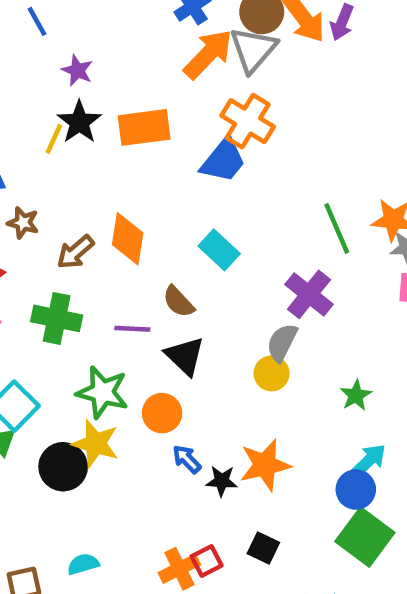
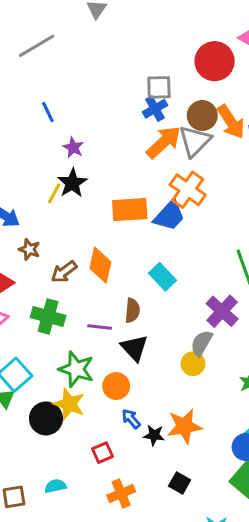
orange rectangle: (144, 127) -> (130, 210), moved
brown semicircle: (179, 302) -> (132, 310), turned -135
red square: (207, 561) -> (102, 453), moved

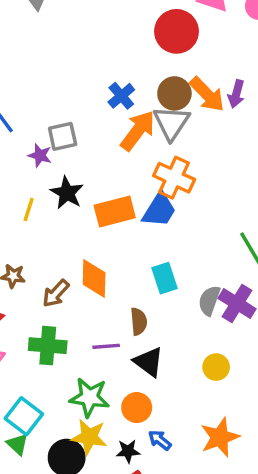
gray square: (159, 87) -> (63, 136), moved
black star: (72, 183) -> (67, 193), moved
cyan rectangle: (162, 277) -> (165, 278), turned 36
gray semicircle: (201, 343) -> (209, 301), moved
black star: (154, 435) -> (128, 451), moved

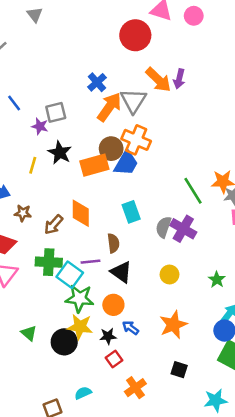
brown circle: (174, 93) -> (111, 149), moved
cyan square: (24, 416) -> (70, 275), moved

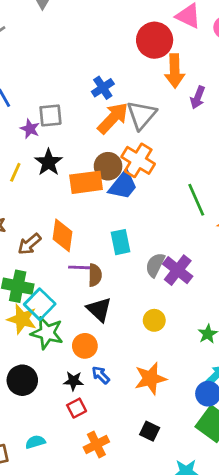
orange arrow: (158, 80) -> (175, 71), moved, turned 36
green line: (193, 191) -> (196, 200), moved
purple line: (91, 262) -> (80, 267), moved
yellow star: (80, 327) -> (22, 319), moved

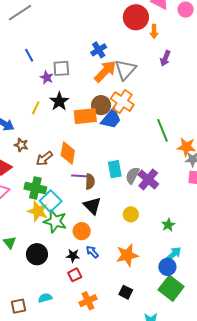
orange arrow: (175, 71) -> (154, 31), moved, size x0.6
cyan rectangle: (121, 242) -> (115, 169), moved

